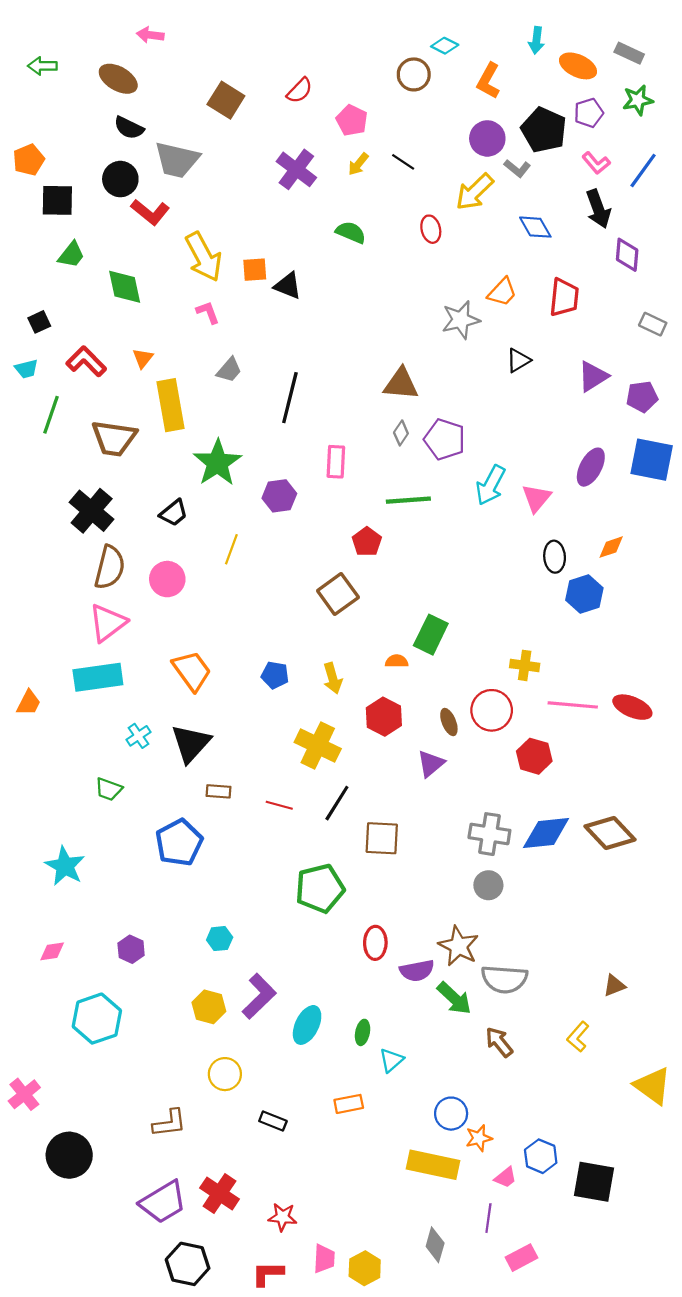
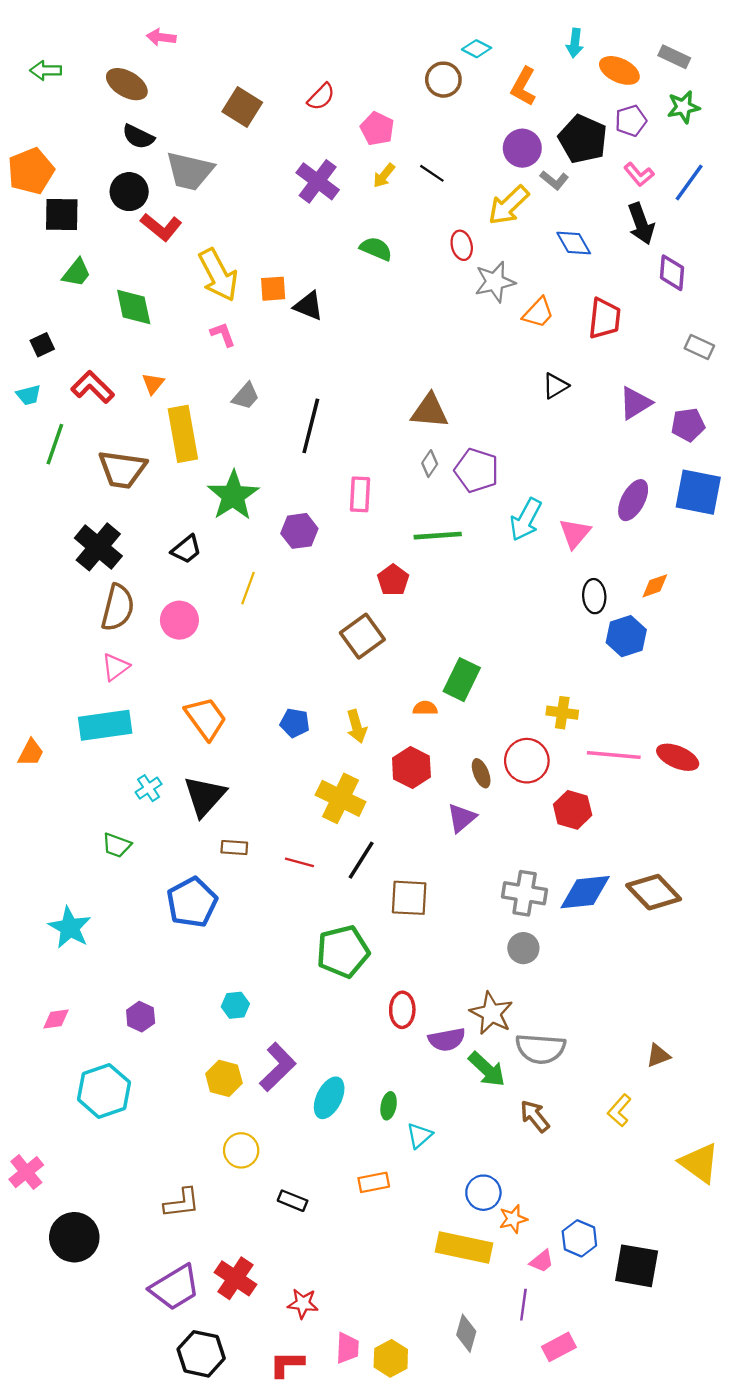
orange pentagon: (29, 160) -> (31, 171), size x1.4
gray star: (461, 320) -> (495, 282), moved
pink triangle: (108, 623) -> (115, 667), size x0.7

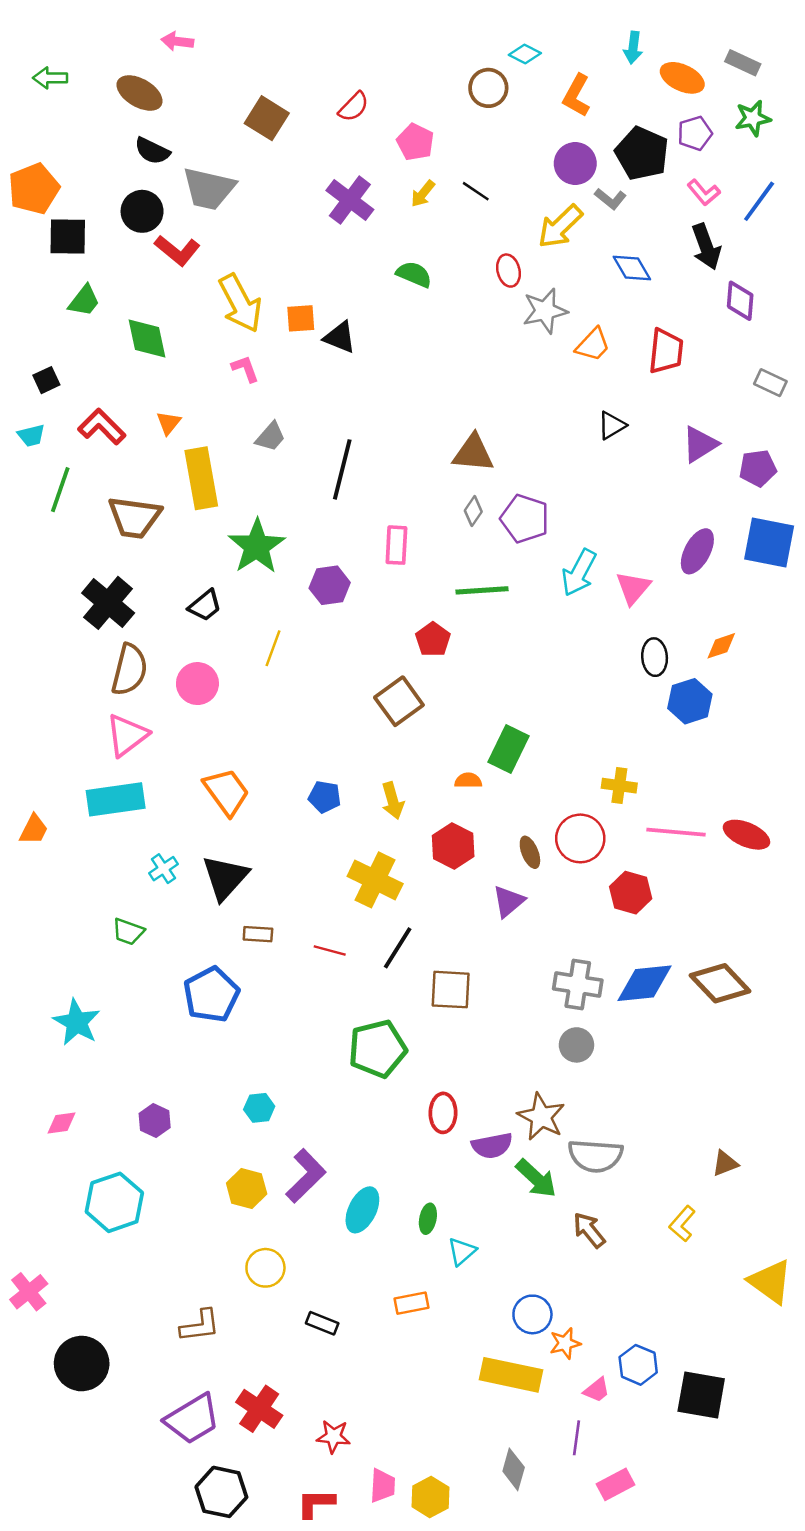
pink triangle: (115, 667) -> (127, 735), size x1.4

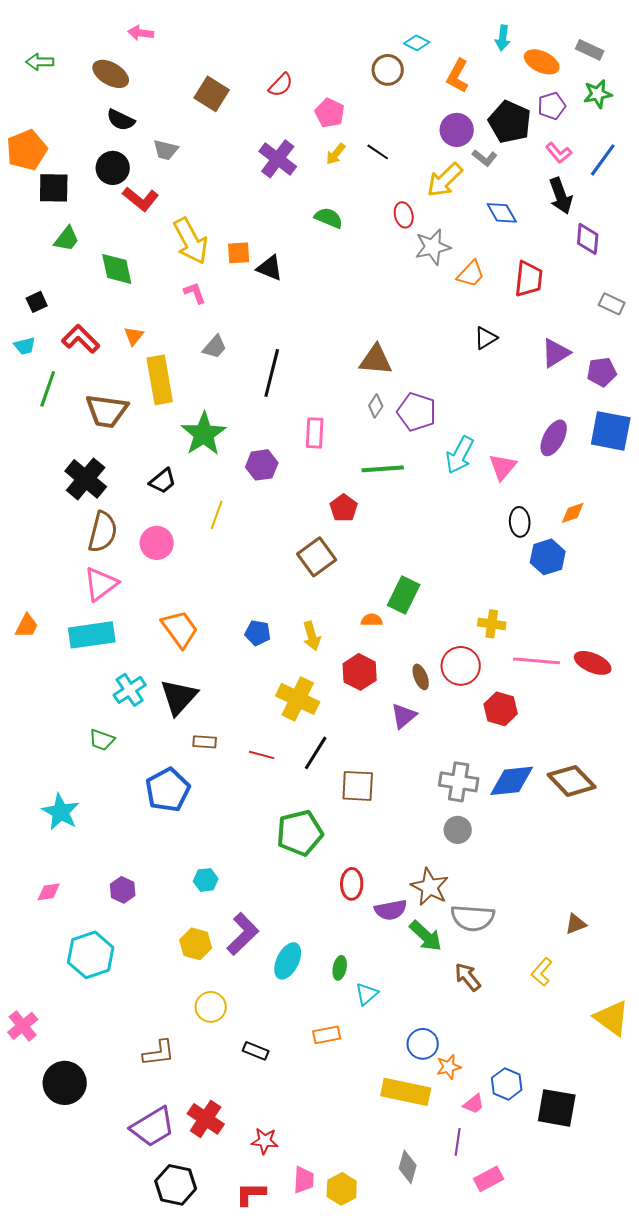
gray trapezoid: (209, 189) -> (166, 150), size x0.6
orange trapezoid: (34, 830) -> (27, 626), moved
cyan cross: (163, 869) -> (130, 690), size x1.4

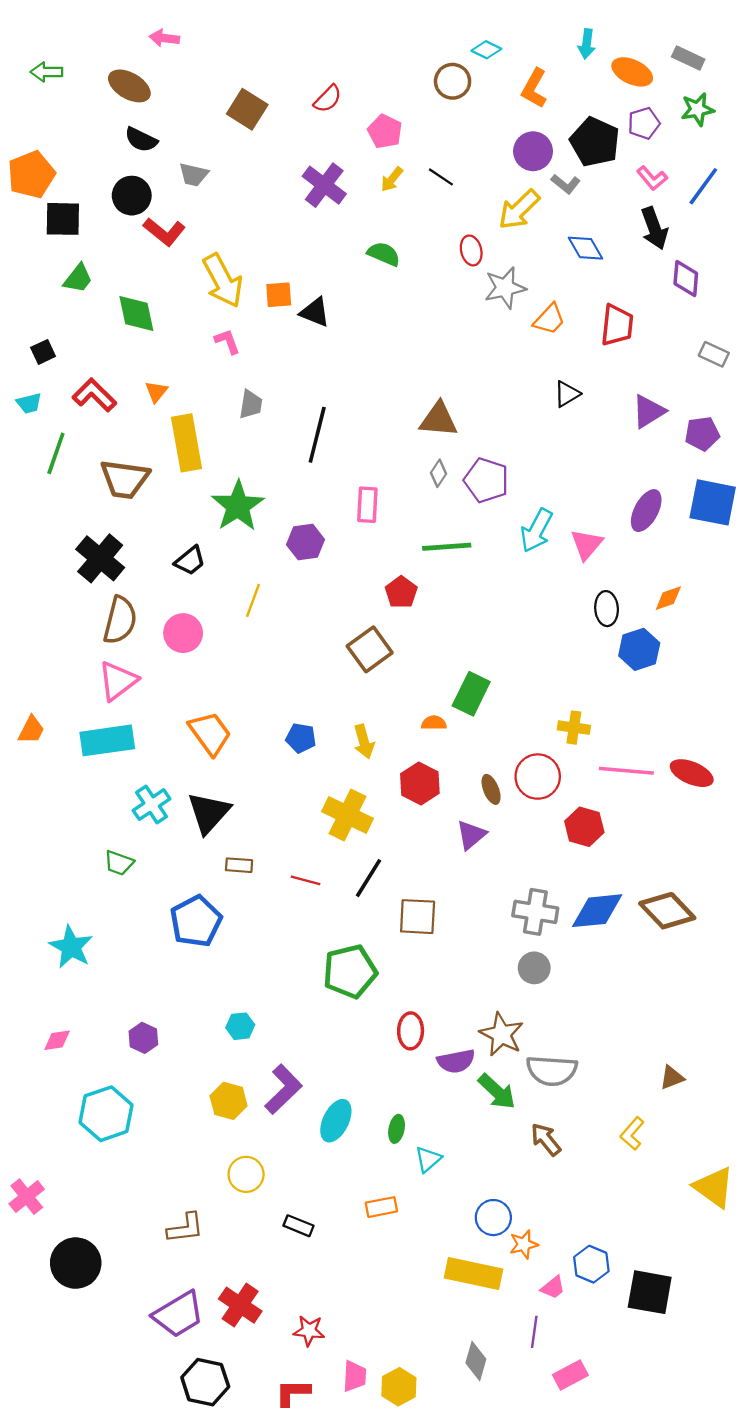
gray trapezoid: (215, 347) -> (251, 404), turned -32

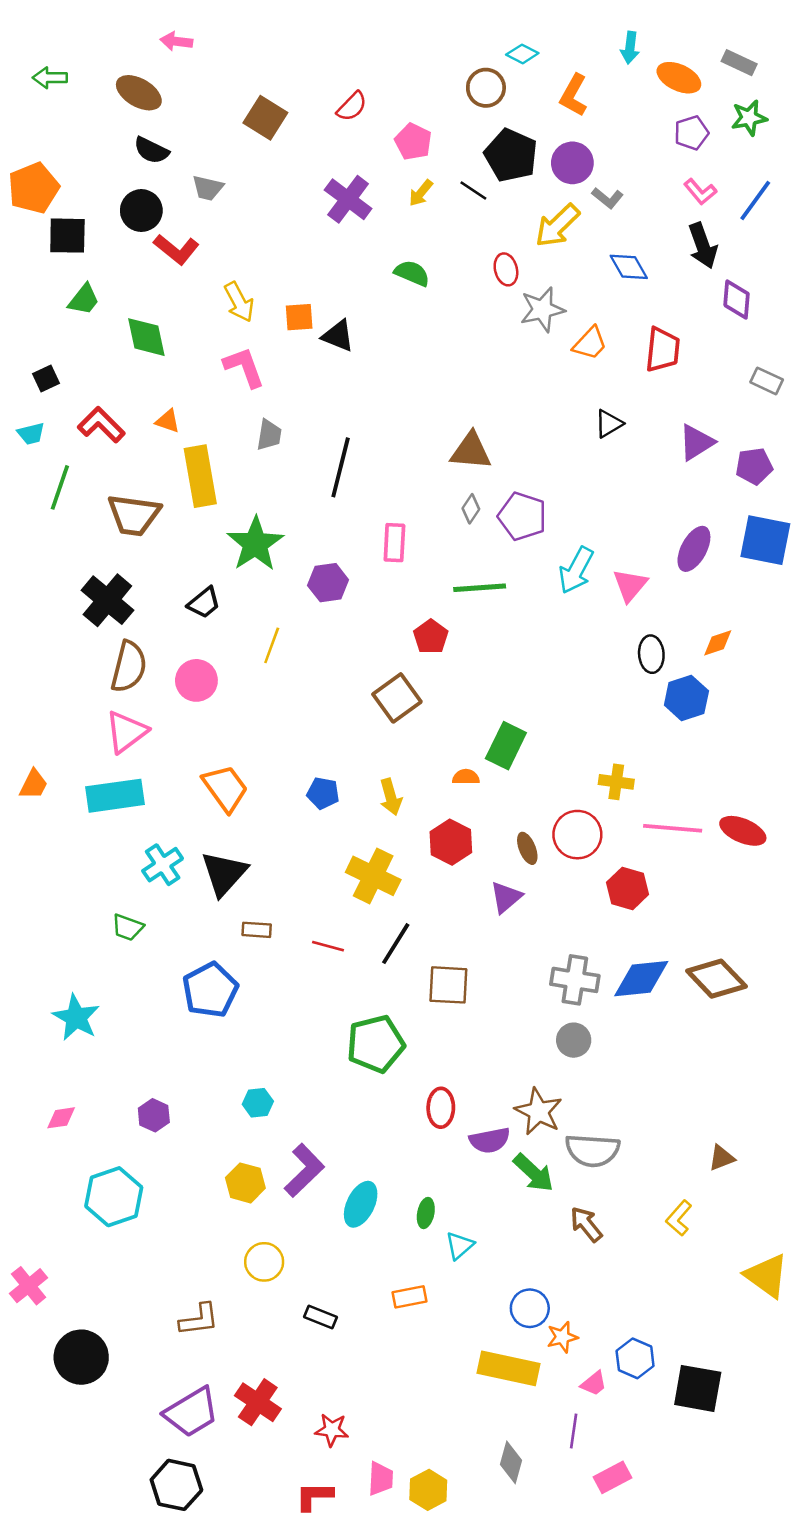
black pentagon: (595, 142) -> (511, 155), moved
yellow arrow: (223, 281) -> (239, 302), size x0.7
pink L-shape: (227, 341) -> (244, 367), size x1.5
orange triangle: (156, 392) -> (168, 421), turned -50
black hexagon: (205, 1382) -> (176, 1485), moved

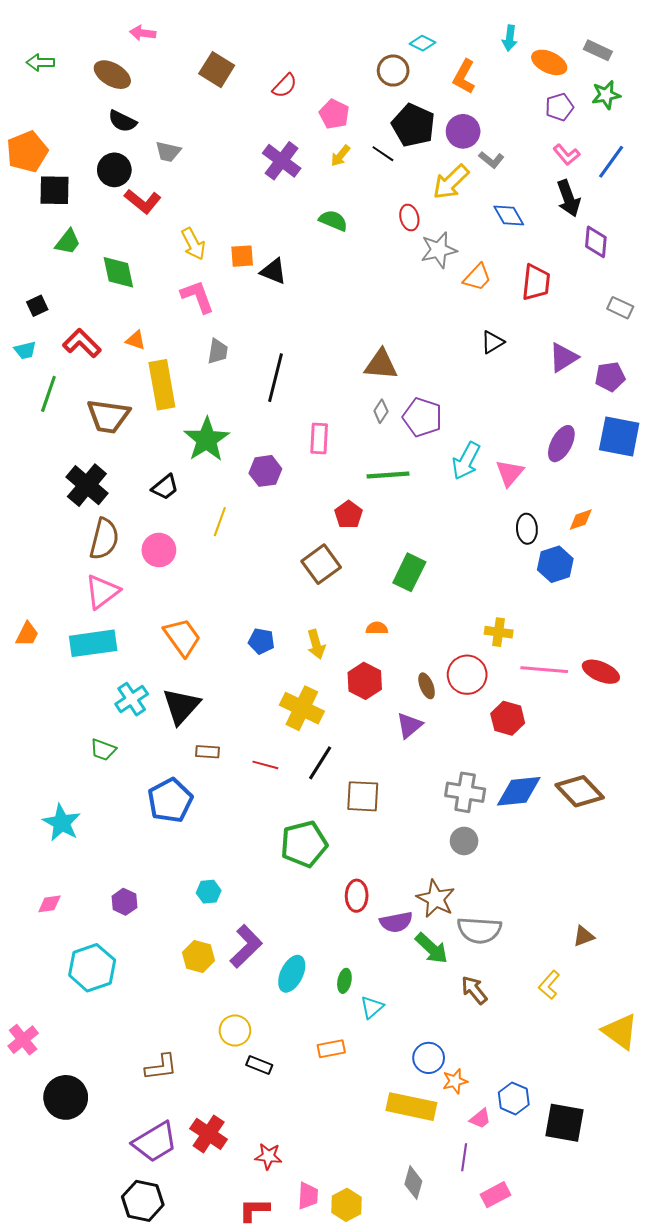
brown square: (265, 118) -> (217, 70), moved
green rectangle: (506, 746) -> (409, 572), moved
yellow circle: (264, 1262) -> (235, 1031), moved

